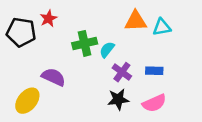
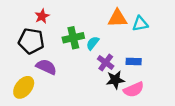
black pentagon: (21, 32) -> (31, 41), moved
black star: (118, 99) -> (115, 80), moved

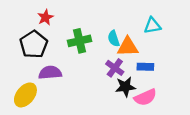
orange triangle: (118, 18) -> (128, 47), moved
black pentagon: (31, 41) -> (34, 44), turned 30
cyan semicircle: (93, 43) -> (114, 39), moved, turned -56
purple semicircle: (46, 67) -> (50, 73), turned -30

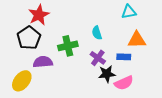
red star: (45, 17) -> (39, 15), size x1.5
cyan triangle: (152, 26) -> (129, 12), moved
green cross: (80, 41) -> (68, 46), moved
orange triangle: (128, 47) -> (137, 40), moved

